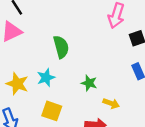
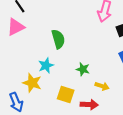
yellow star: (17, 84) -> (32, 83), moved
yellow square: (52, 111) -> (66, 94), moved

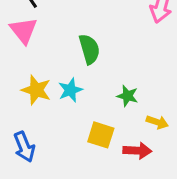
pink triangle: (16, 27) -> (24, 30), turned -42
yellow star: (32, 83) -> (36, 90), moved

